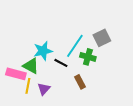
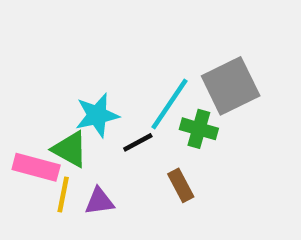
gray square: (102, 38) -> (231, 86), size x1.4
black line: (61, 63) -> (138, 142), turned -56
purple triangle: (44, 89) -> (99, 201), turned 40

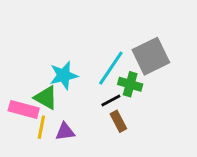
black line: (138, 142) -> (111, 101), moved

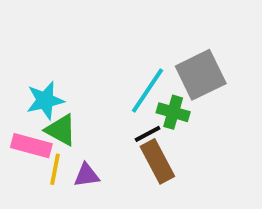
cyan star: (64, 75) -> (45, 100), moved
brown rectangle: (118, 121) -> (157, 161), size x1.5

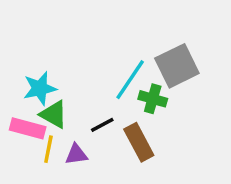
black line: (148, 134) -> (102, 125), moved

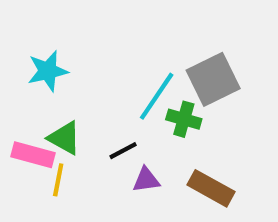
cyan star: (40, 88) -> (48, 71), moved
brown rectangle: (139, 142) -> (211, 188), moved, turned -33
purple triangle: (76, 154) -> (146, 180), moved

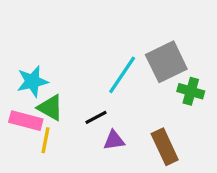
cyan star: (48, 71) -> (32, 81), moved
green cross: (184, 119) -> (191, 91), moved
brown rectangle: (211, 188) -> (165, 147), turned 36

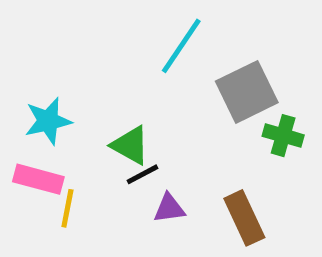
cyan line: (122, 75) -> (181, 46), moved
green triangle: (50, 108) -> (130, 145), moved

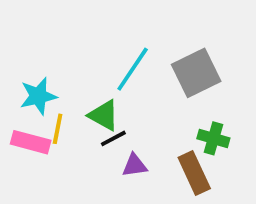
cyan line: (181, 46) -> (133, 69), moved
green cross: (283, 136) -> (213, 138), moved
yellow line: (67, 208) -> (58, 129), moved

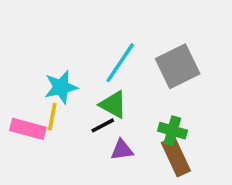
cyan star: (38, 96) -> (61, 87), moved
green triangle: (104, 115) -> (113, 105), moved
green cross: (213, 138) -> (172, 131), moved

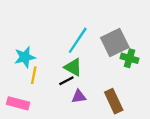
cyan star: (61, 87) -> (25, 57), moved
pink rectangle: (28, 129) -> (18, 103), moved
green cross: (172, 131) -> (129, 58), moved

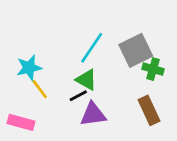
yellow line: (34, 75) -> (40, 89), turned -48
purple triangle: (79, 97) -> (93, 114), size x1.5
brown rectangle: (114, 101) -> (149, 110), moved

